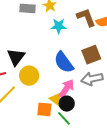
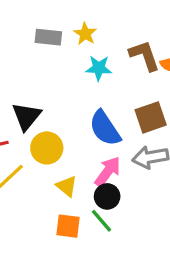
yellow triangle: (56, 99) -> (67, 186), moved
orange square: (44, 109) -> (68, 226), moved

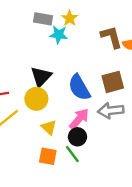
cyan star: (99, 68) -> (59, 35), moved
black triangle: (26, 116) -> (41, 77), moved

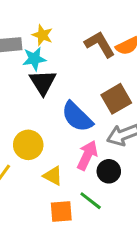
black triangle: (41, 77) -> (43, 82), moved
black circle: (77, 137) -> (109, 171), moved

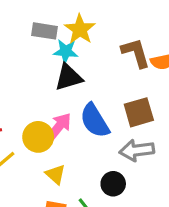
yellow star: (42, 35) -> (80, 29), size x1.4
black triangle: (43, 82) -> (69, 77), turned 32
pink arrow: (87, 155) -> (59, 127), moved

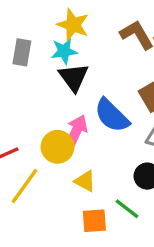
gray rectangle: (45, 31) -> (22, 52), moved, turned -75
black triangle: (69, 77) -> (74, 77), turned -36

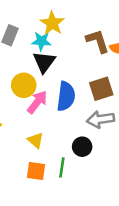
blue semicircle: (112, 115) -> (66, 96), turned -140
yellow circle: (58, 147) -> (24, 85), moved
green line: (127, 209) -> (62, 167), turned 48

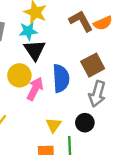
gray arrow: (100, 119) -> (97, 94), turned -55
yellow triangle: (36, 140) -> (54, 125), moved, turned 35

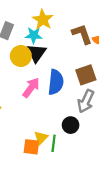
yellow circle: (19, 75) -> (21, 56), moved
yellow triangle: (54, 125) -> (41, 138), moved

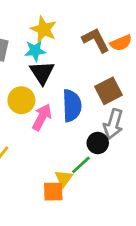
yellow circle: (21, 56) -> (21, 100), moved
black circle: (71, 125) -> (98, 143), moved
green line: (54, 143) -> (81, 165), moved, turned 49

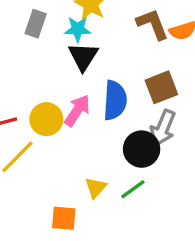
yellow circle: (21, 100) -> (46, 119), moved
black circle: (98, 143) -> (142, 149), size x1.4
green line: (81, 165) -> (133, 189), moved
orange square: (53, 192) -> (64, 218), moved

